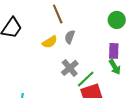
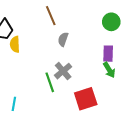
yellow semicircle: (50, 42) -> (15, 44), moved, turned 119
green line: (86, 79) -> (50, 82), moved, turned -66

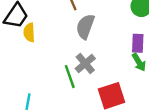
gray semicircle: (63, 39) -> (85, 27), size x1.5

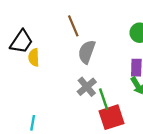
green line: (70, 77) -> (104, 99), moved

